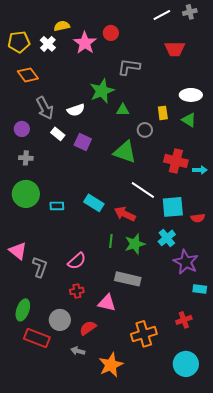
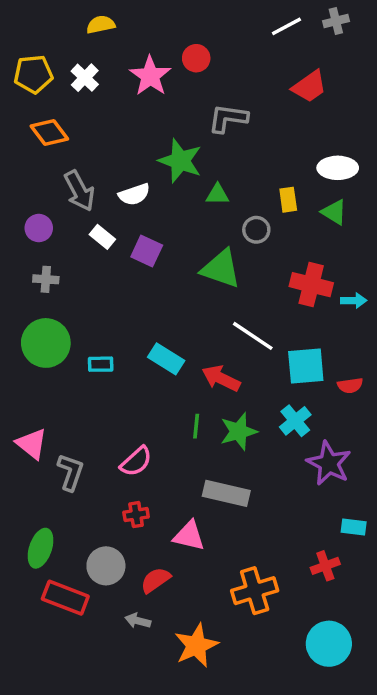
yellow semicircle: (62, 26) -> (101, 25), moved
red trapezoid: (175, 49) -> (309, 86), turned -35
green star: (102, 91) -> (180, 161), turned -30
cyan rectangle: (200, 289) -> (354, 527), moved

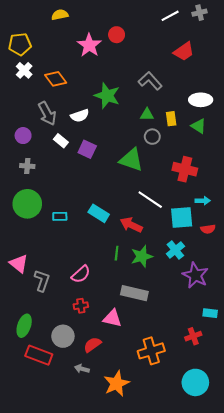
white cross: (85, 78) -> (24, 70), moved
gray L-shape: (228, 118) -> (150, 81), moved, turned 40
orange diamond: (49, 132) -> (56, 79), moved
green triangle: (217, 194) -> (147, 115), moved
cyan arrow: (354, 301) -> (203, 201), moved

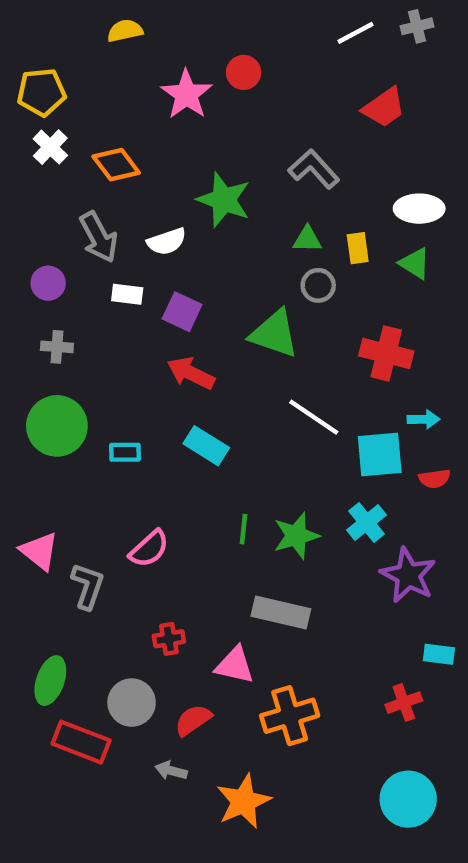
white rectangle: (61, 141) -> (127, 294), turned -32
red arrow: (131, 225) -> (191, 373), moved
pink semicircle: (81, 274) -> (149, 549), moved
orange cross: (151, 351) -> (290, 716), moved

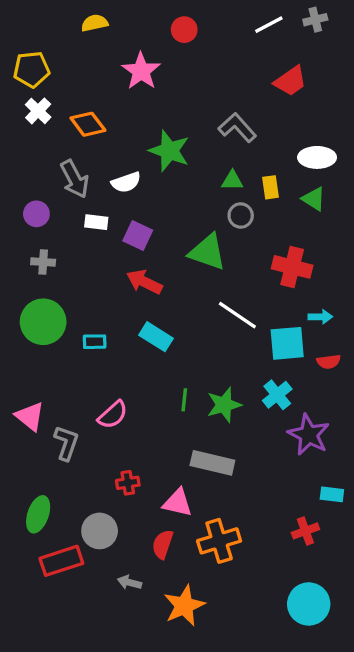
red circle: (244, 72) -> (184, 30), moved
red semicircle: (193, 720) -> (163, 544), moved, turned -36
red rectangle: (81, 742) -> (61, 561), turned -39

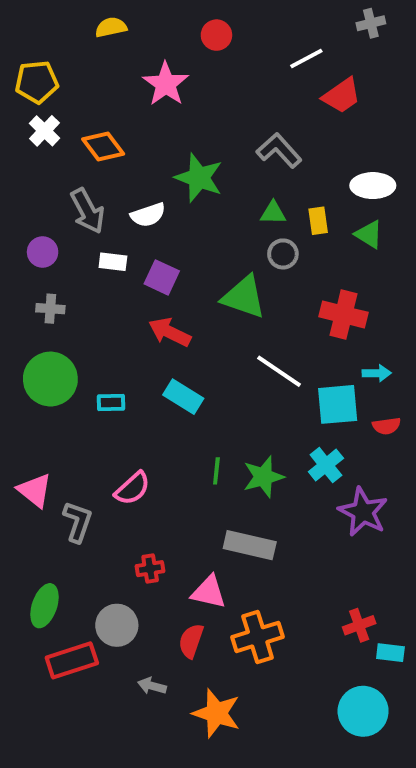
white line: (269, 25) -> (306, 59), moved
cyan rectangle: (332, 494) -> (390, 653), moved
orange star: (184, 606) -> (216, 713), turned -30

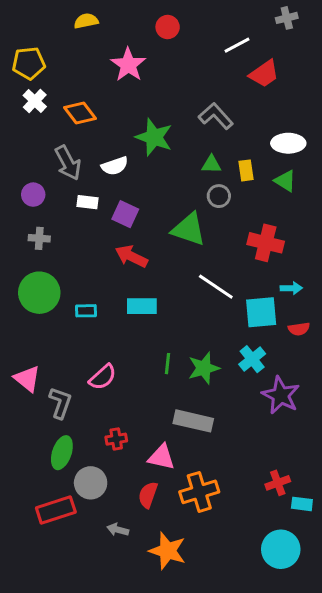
cyan rectangle: (183, 397) -> (142, 306), turned -32
green ellipse: (45, 606) -> (62, 453), moved

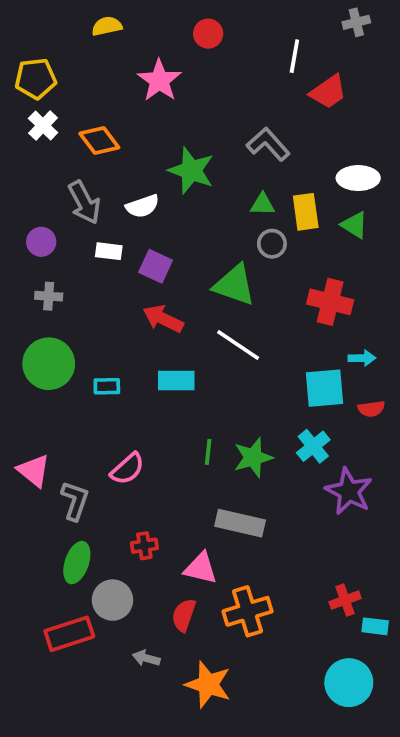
white line: (237, 45) -> (294, 56), turned -52
yellow rectangle: (246, 170) -> (306, 212), size x1.4
white line: (216, 287) -> (238, 345), moved

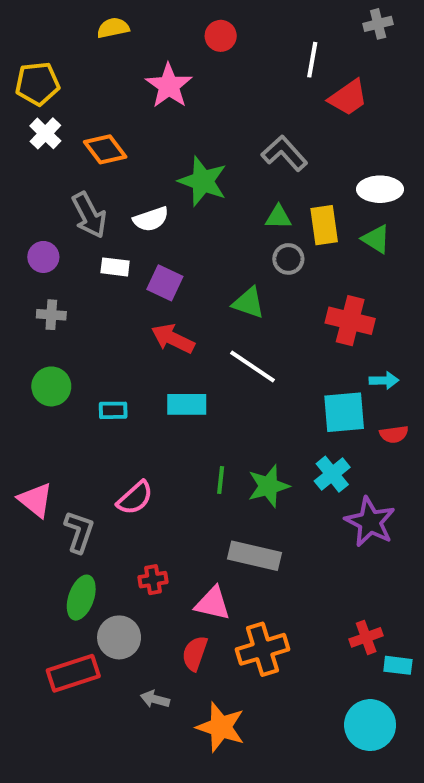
green triangle: (234, 285) -> (249, 303), size x0.7
green circle: (49, 364) -> (51, 386), size x0.7

